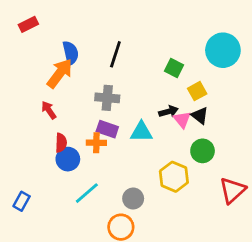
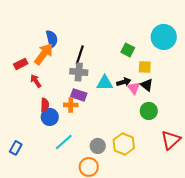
red rectangle: (28, 24) -> (21, 64), moved
black line: (115, 54) -> (80, 55), moved
yellow square: (197, 91) -> (145, 67), turned 32
cyan triangle: (141, 132) -> (105, 83), moved
yellow hexagon: (174, 177) -> (124, 144), moved

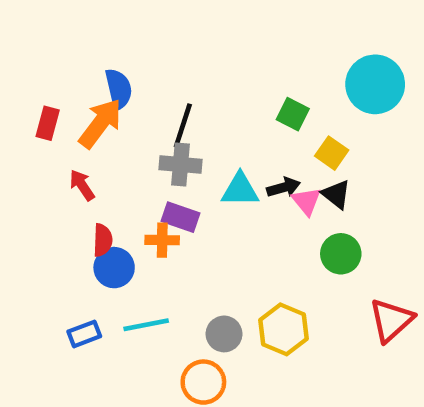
red rectangle: (21, 64) -> (48, 123), moved, turned -48
yellow square: (145, 67) -> (332, 153), turned 32
cyan line: (64, 142) -> (146, 325), turned 30
blue rectangle: (16, 148) -> (84, 334), moved, turned 40

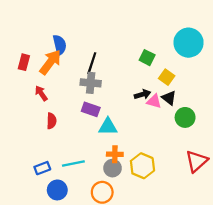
cyan triangle: (240, 190) -> (108, 127), moved
pink triangle: (306, 201) -> (154, 101), turned -35
orange cross: (162, 240) -> (115, 154), moved
green circle: (341, 254) -> (185, 117), moved
blue circle: (114, 268) -> (57, 190), moved

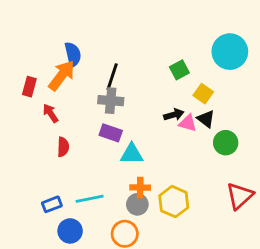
green square: (147, 58) -> (179, 70), turned 35
red rectangle: (24, 62) -> (29, 87), moved

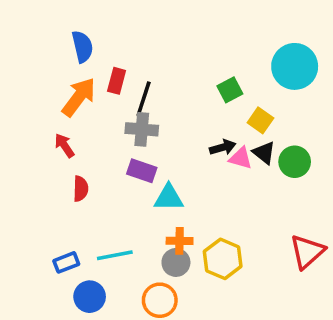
blue semicircle: (73, 54) -> (82, 47), moved
red rectangle: (29, 87) -> (117, 81), moved
green circle: (226, 143) -> (295, 162), moved

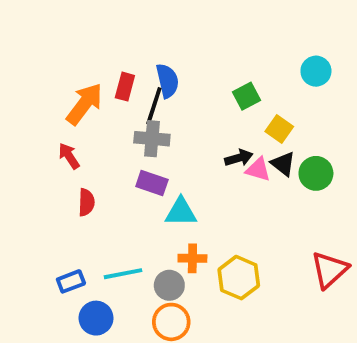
blue semicircle: (82, 47) -> (167, 81), moved
cyan circle: (295, 66) -> (316, 71), size x0.6
gray circle: (176, 262) -> (169, 285), moved

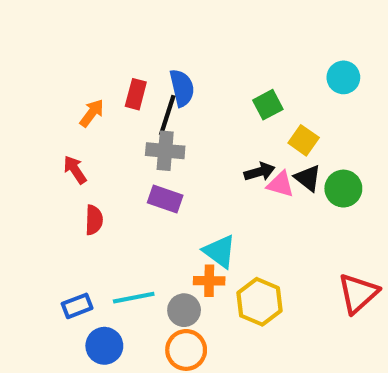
orange arrow: (84, 104) -> (92, 113), size x0.6
cyan triangle: (181, 212) -> (220, 251), moved, turned 36

